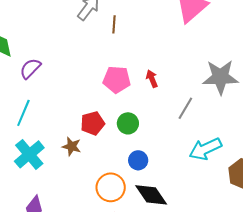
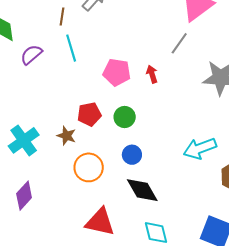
brown line: (114, 24) -> (62, 17), moved
gray line: (185, 108) -> (179, 43), moved
cyan line: (23, 113) -> (71, 48), moved, turned -44
orange circle: (111, 187) -> (89, 167), moved

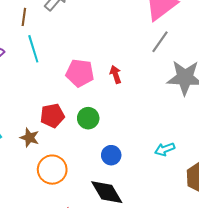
gray line: (179, 43) -> (160, 42), moved
cyan arrow: (200, 148) -> (165, 149), size x0.6
blue circle: (132, 155) -> (111, 155), moved

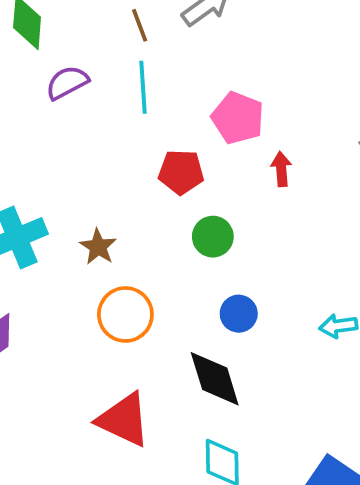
brown line: (24, 17) -> (140, 25), turned -42
pink pentagon: (80, 73) -> (238, 118), moved
red pentagon: (52, 116) -> (181, 172), moved

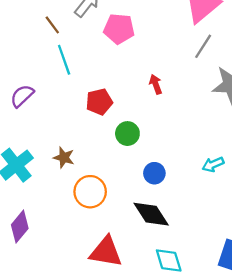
purple semicircle: (67, 83) -> (22, 96), moved
pink pentagon: (238, 118) -> (119, 29), moved

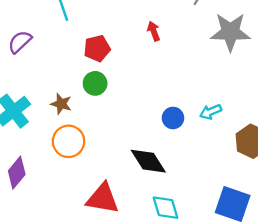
green circle: (127, 134) -> (95, 83), moved
blue circle: (154, 173) -> (173, 118), moved
orange circle: (90, 192) -> (69, 141), moved

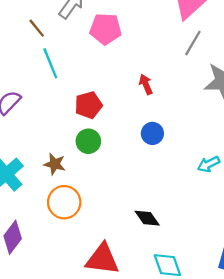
blue circle: (173, 118) -> (152, 133), moved
black diamond: (148, 161) -> (147, 218), size x0.7

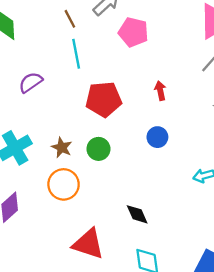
red pentagon: (88, 105) -> (104, 99), size x1.4
green circle: (88, 141) -> (98, 149), moved

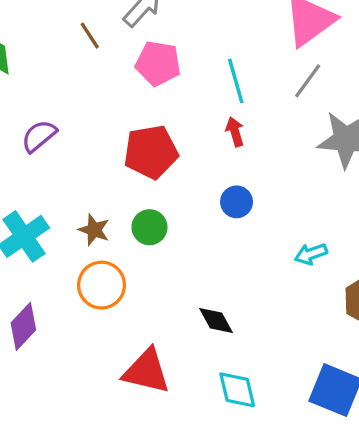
pink pentagon: (133, 32) -> (158, 63), moved
cyan line: (76, 54) -> (236, 81), moved

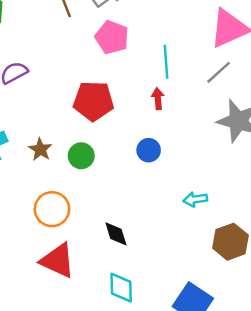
orange circle: (102, 285) -> (52, 209), moved

